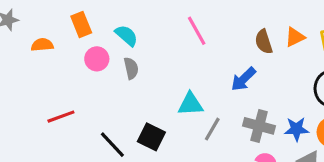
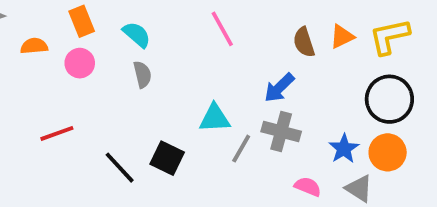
pink circle: (97, 59) -> (80, 63), moved
gray cross: (259, 126) -> (281, 131), moved
blue star: (296, 129) -> (344, 149), turned -30

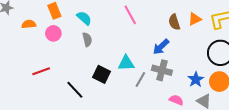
black square: (167, 158) -> (102, 74), moved

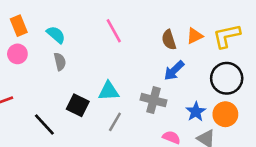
blue arrow: (161, 47) -> (174, 71), moved
gray line: (140, 79) -> (115, 122), moved

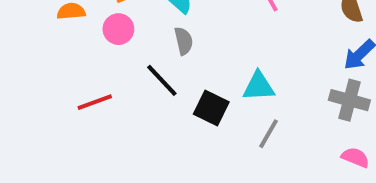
gray cross: (153, 100) -> (349, 100), moved
black line: (44, 124) -> (162, 80), moved

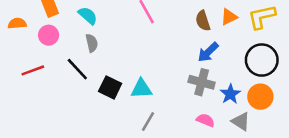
cyan triangle: (259, 86) -> (141, 89), moved
red line: (95, 102) -> (33, 70), moved
gray line: (268, 134) -> (148, 121), moved

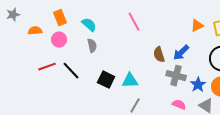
brown semicircle: (203, 21) -> (159, 55), moved
black line: (77, 69) -> (71, 71), moved

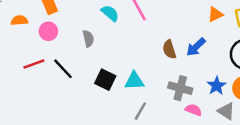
cyan semicircle: (89, 25) -> (110, 13), moved
gray cross: (176, 76) -> (180, 88), moved

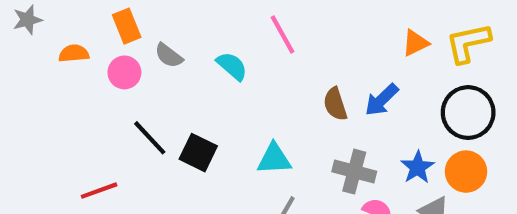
cyan semicircle: (110, 13) -> (232, 66), moved
gray semicircle: (88, 39) -> (169, 56), moved, turned 140
red line: (34, 64) -> (99, 191), moved
black square: (105, 80) -> (198, 153), moved

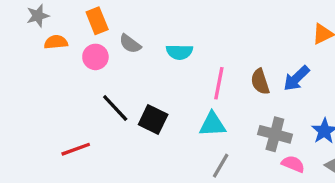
gray star: (27, 20) -> (38, 16), moved
pink line: (283, 34) -> (219, 83), moved, turned 40
cyan semicircle: (232, 66) -> (179, 52), turned 140

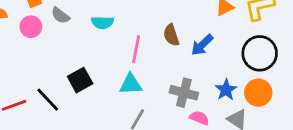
brown semicircle: (260, 82) -> (171, 35), moved
black line: (115, 108) -> (48, 100), moved
black square: (153, 119) -> (80, 80), turned 35

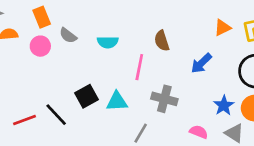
brown semicircle: (171, 35) -> (162, 41), moved
cyan triangle: (131, 84) -> (117, 101), moved
gray cross: (184, 93) -> (164, 99), moved

